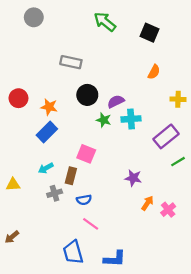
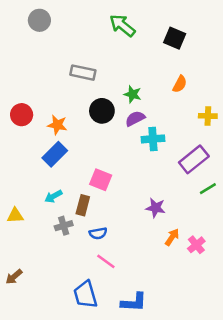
green star: (104, 120) -> (133, 94), moved

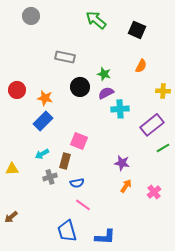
orange arrow: (172, 237) -> (126, 186), moved

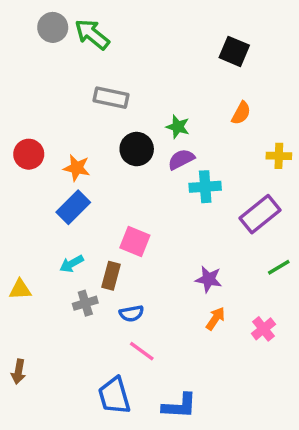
green arrow: (96, 20) -> (92, 34), moved
green line: (163, 148) -> (279, 267), moved
brown arrow: (11, 217) -> (18, 372), turned -40

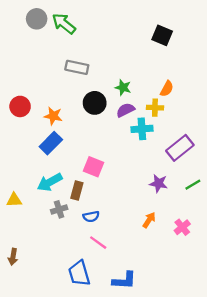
orange semicircle: (241, 113) -> (167, 89), moved
yellow cross: (279, 156) -> (155, 108), moved
cyan arrow: (72, 264) -> (50, 182), size x1.5
purple star: (209, 279) -> (159, 183), moved

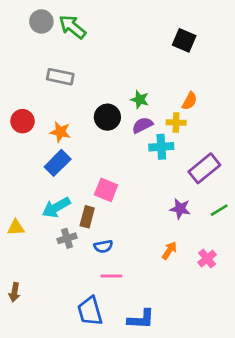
gray rectangle: (77, 67) -> (60, 77), moved
pink line: (98, 243) -> (111, 276), turned -36

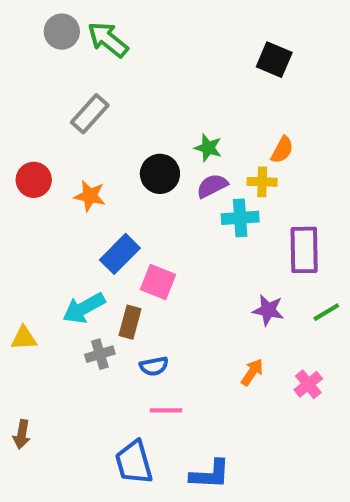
gray rectangle: (60, 77) -> (90, 114), turned -60
blue rectangle: (58, 163) -> (120, 254), moved
purple rectangle: (204, 168) -> (304, 250), turned -52

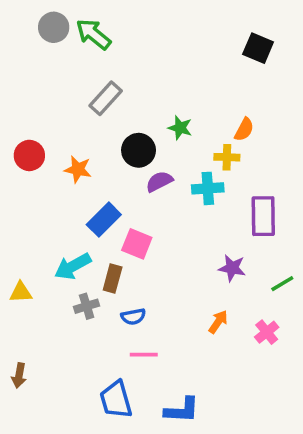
black square: (274, 60) -> (258, 48), moved
gray rectangle: (90, 114) -> (106, 98), moved
purple semicircle: (212, 186) -> (159, 181), moved
green line: (326, 312) -> (282, 284), moved

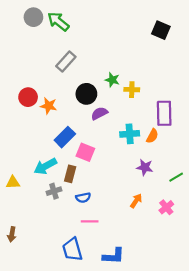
orange semicircle: (244, 129) -> (152, 136), moved
red circle: (29, 155) -> (28, 97), moved
yellow cross: (227, 157) -> (132, 90), moved
cyan cross: (208, 188) -> (130, 134), moved
purple rectangle: (263, 216) -> (164, 113), moved

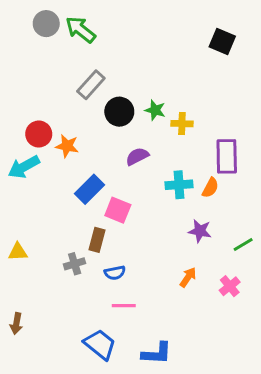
black circle: (86, 94) -> (119, 112), moved
cyan arrow: (45, 166) -> (24, 167), moved
blue trapezoid: (72, 249) -> (100, 344), turned 145

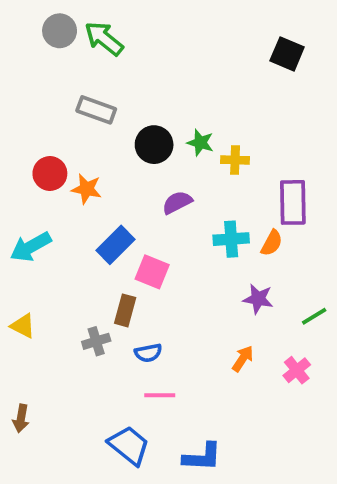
gray rectangle: (91, 85) -> (96, 110), moved, turned 68
cyan arrow: (24, 167) -> (31, 247), moved
yellow triangle: (18, 252) -> (23, 326), turned 30

